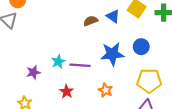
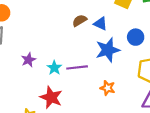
blue triangle: (113, 16) -> (100, 24), moved
purple star: (33, 72) -> (29, 60), moved
red star: (67, 92) -> (51, 97), moved, size x1.5

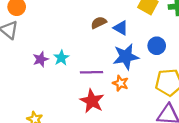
cyan star: (54, 68) -> (61, 58), moved
orange star: (108, 88) -> (120, 83), moved
red star: (51, 97) -> (92, 101), moved

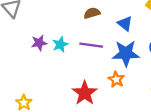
brown semicircle: (99, 23) -> (92, 13), moved
purple line: (91, 72) -> (91, 45), moved

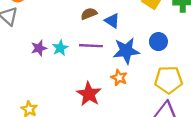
blue triangle: (125, 23) -> (112, 21), moved

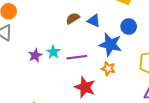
blue circle: (158, 42) -> (129, 27), moved
purple line: (91, 46) -> (77, 57), moved
blue star: (126, 51) -> (110, 44), turned 30

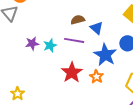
purple line: (77, 57) -> (74, 40), moved
red star: (85, 87) -> (72, 72), moved

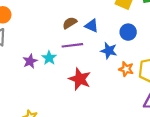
blue star: (105, 55) -> (109, 51), size x0.7
orange star: (96, 77) -> (126, 69), moved

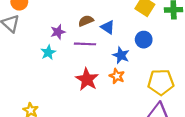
cyan star: (49, 58) -> (48, 52), moved
purple star: (30, 61) -> (58, 32), moved
orange star: (126, 69) -> (117, 76), moved

